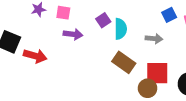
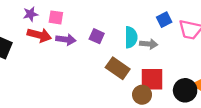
purple square: (103, 20) -> (97, 36), moved, turned -32
cyan semicircle: (121, 29) -> (131, 37), moved
red arrow: (35, 56) -> (39, 35), moved

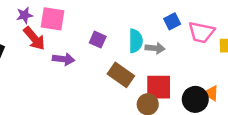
pink square: (56, 17) -> (53, 19), size x1.5
red arrow: (39, 35) -> (34, 38), turned 35
purple arrow: (66, 39) -> (64, 59), moved

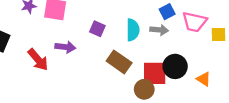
red arrow: (34, 38) -> (38, 60), moved
gray arrow: (155, 48) -> (159, 30), moved
black circle: (195, 99) -> (175, 66), moved

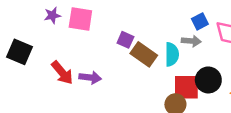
cyan semicircle: (133, 30) -> (172, 54), moved
purple arrow: (65, 47) -> (90, 78), moved
brown rectangle: (119, 62) -> (144, 54), moved

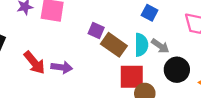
blue square: (200, 21) -> (150, 13), moved, turned -35
gray arrow: (191, 41) -> (160, 46), moved, turned 30
red square: (186, 87) -> (132, 77), moved

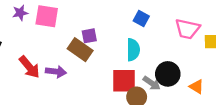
purple square: (96, 31) -> (89, 36), turned -35
brown rectangle: (114, 45) -> (80, 50), moved
gray arrow: (160, 46) -> (152, 83), moved

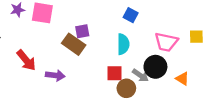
pink trapezoid: (187, 29) -> (166, 42), moved
purple arrow: (56, 72) -> (55, 75), moved
red square: (124, 81) -> (115, 73), size x0.7

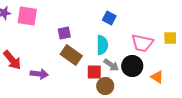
brown rectangle: (74, 44) -> (71, 55), moved
gray arrow: (140, 75) -> (111, 65), moved

